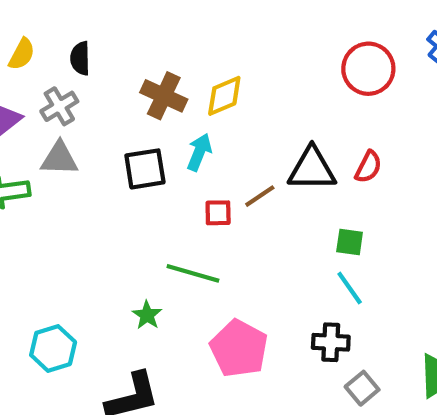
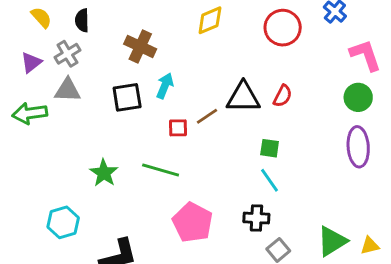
yellow semicircle: (22, 54) -> (41, 17), turned -70
yellow diamond: (224, 96) -> (210, 20), moved
green star: (147, 315) -> (104, 173), moved, size x1.4

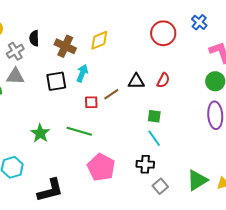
black semicircle: (82, 20) -> (34, 38), moved
yellow diamond: (210, 20) -> (99, 40), moved
black triangle: (243, 97) -> (136, 81), size x0.7

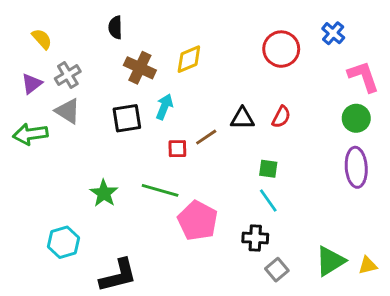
black semicircle: (34, 38) -> (115, 27), moved
gray triangle: (15, 76) -> (68, 111), turned 30
pink pentagon: (101, 167) -> (198, 221), moved

